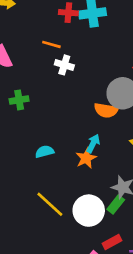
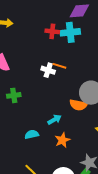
orange line: (51, 44) -> (59, 66), moved
cyan arrow: (93, 144) -> (54, 120), moved, turned 32

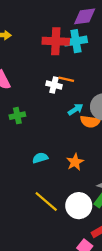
red cross: (52, 31) -> (56, 41), size x1.6
cyan arrow: (54, 120) -> (76, 109), moved

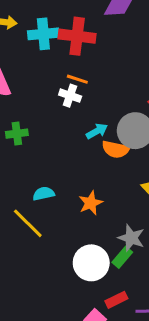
cyan cross: (76, 41) -> (43, 34), moved
orange line: (66, 79) -> (77, 79), moved
yellow line: (46, 201) -> (28, 223), moved

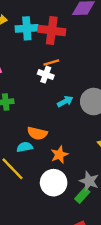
orange line: (77, 79) -> (51, 62), turned -35
orange semicircle: (116, 149) -> (37, 133), moved
white circle: (91, 263) -> (54, 183), moved

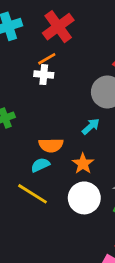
red cross: (52, 31) -> (58, 27), moved, turned -30
cyan arrow: (65, 101) -> (91, 126), moved

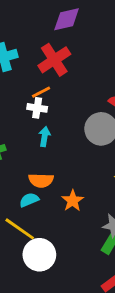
cyan arrow: (91, 126) -> (45, 137), moved, turned -42
white circle: (84, 198) -> (39, 255), moved

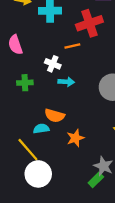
white cross: (37, 108) -> (53, 64), moved
cyan arrow: (45, 137) -> (66, 82), turned 70

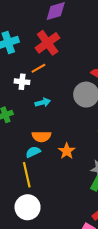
white cross: (53, 64) -> (22, 82), moved
yellow line: (28, 150) -> (27, 175), turned 45
white circle: (38, 174) -> (28, 207), moved

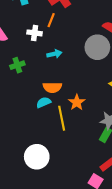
orange line: (38, 68) -> (51, 20), turned -40
yellow line: (27, 175) -> (62, 118), moved

